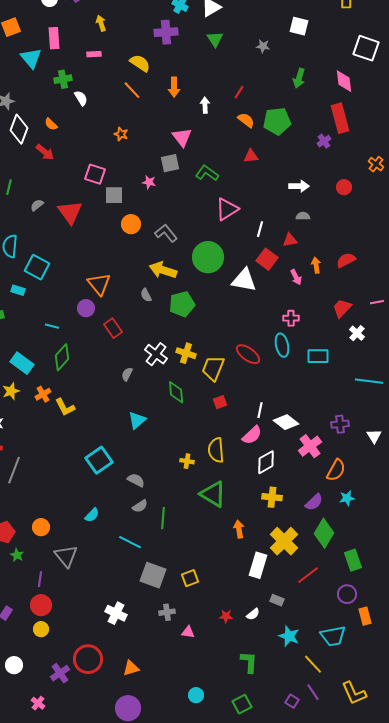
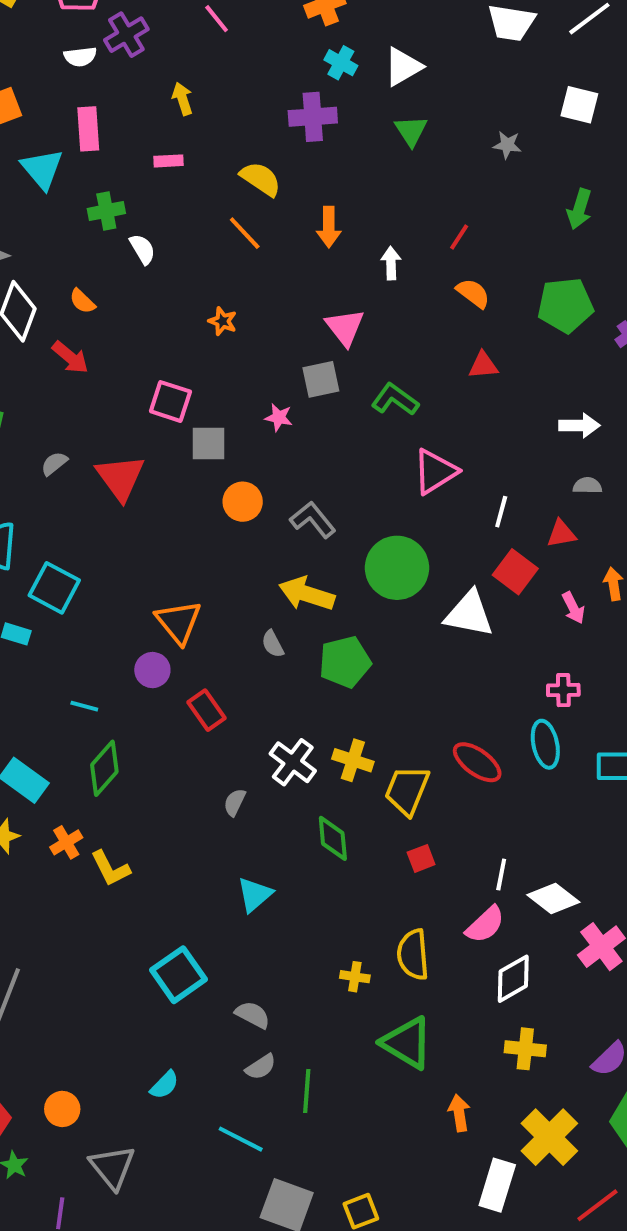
green pentagon: (277, 121) -> (565, 305), moved

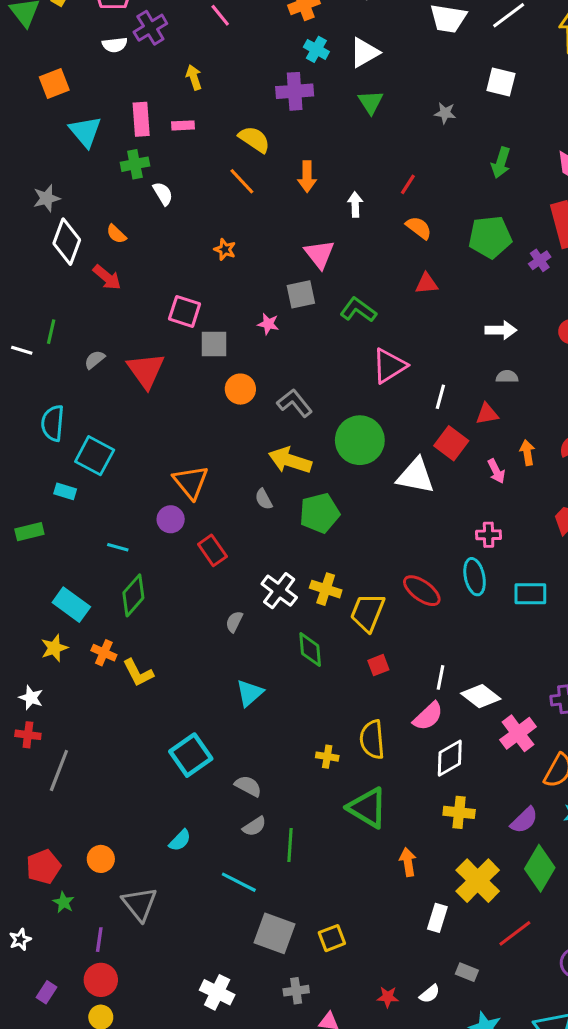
pink rectangle: (88, 129) -> (141, 119), moved
orange cross: (66, 842) -> (104, 653), turned -35
white rectangle: (497, 1185) -> (437, 918), size x0.7

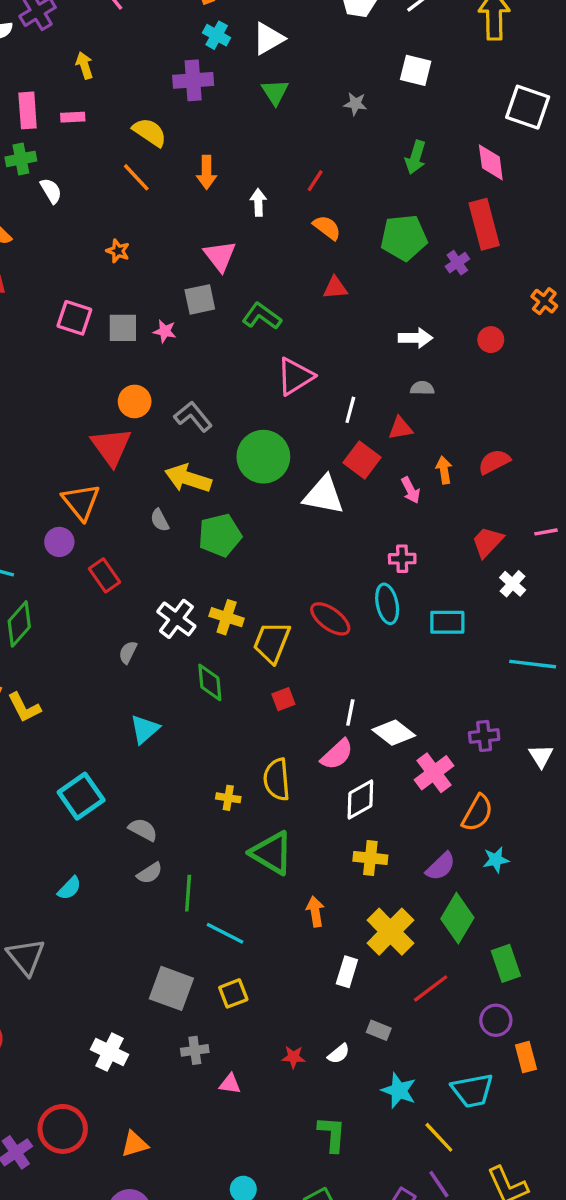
gray square: (214, 344) -> (123, 328), moved
red triangle: (146, 370) -> (111, 447), moved
cyan line: (239, 882) -> (225, 933), moved

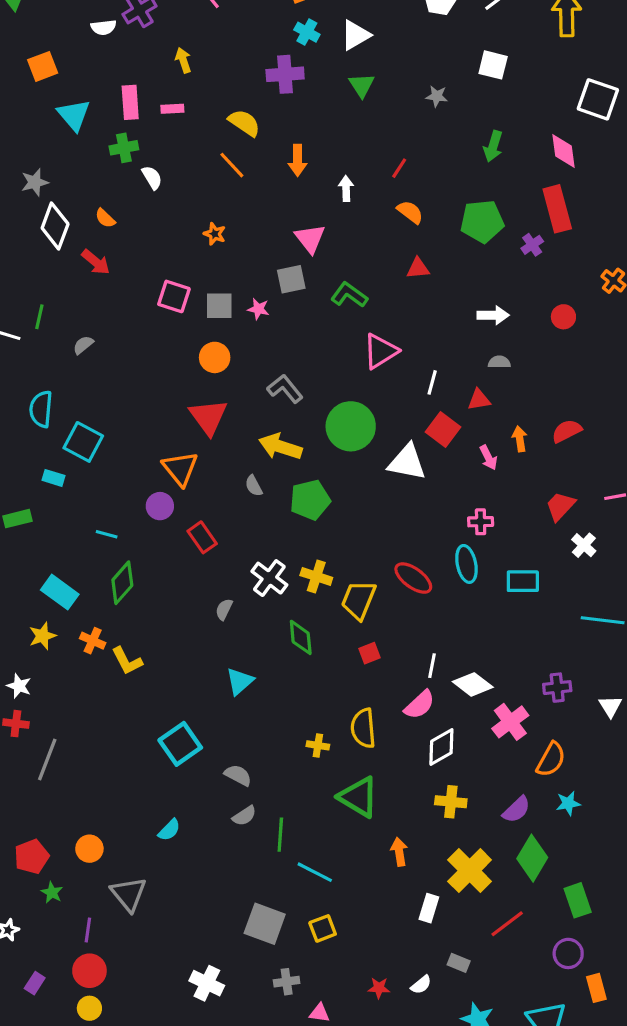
orange circle: (135, 401) -> (215, 357), moved

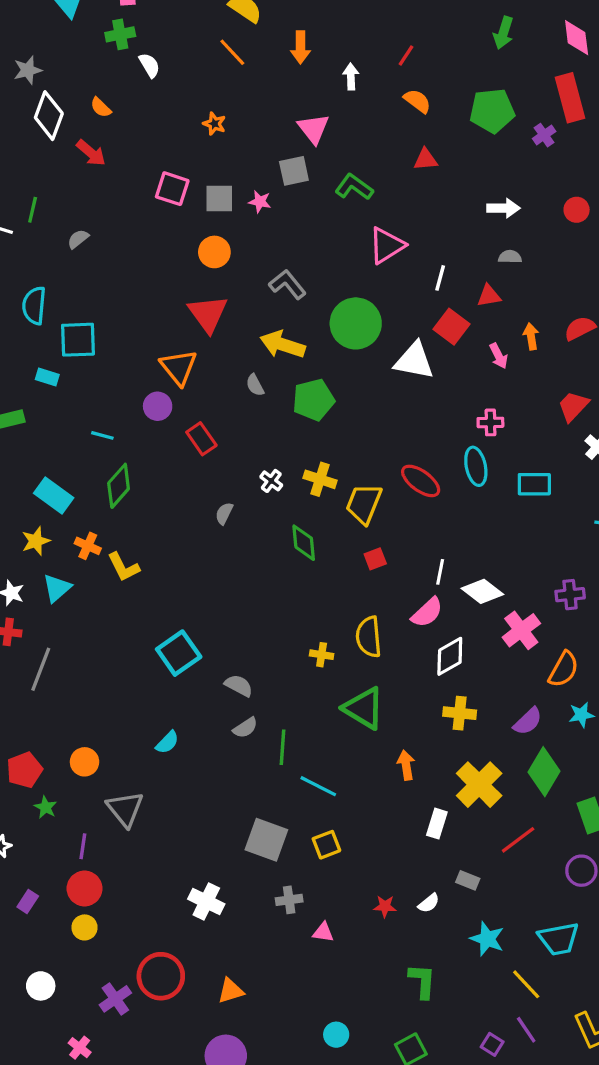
cyan square: (83, 442) -> (78, 340), turned -30
white cross: (269, 578) -> (271, 481), size x0.6
cyan triangle: (240, 681) -> (57, 588), moved

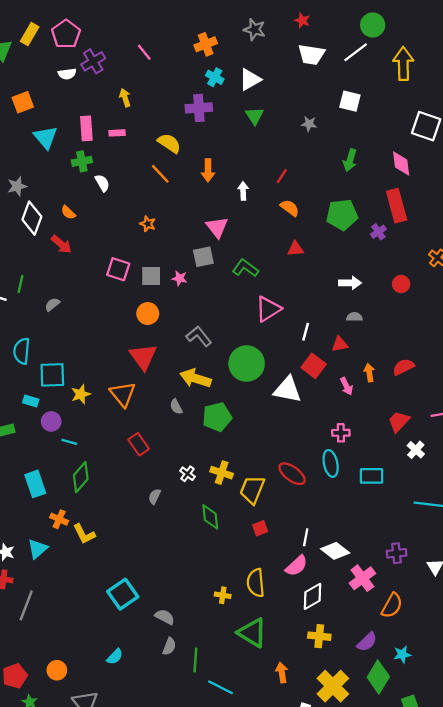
purple circle: (158, 406) -> (51, 421), moved
cyan rectangle: (54, 496) -> (35, 484), turned 35
yellow star: (36, 541) -> (81, 394), moved
cyan star: (581, 715) -> (402, 654), moved
gray semicircle: (245, 728) -> (169, 646), turned -36

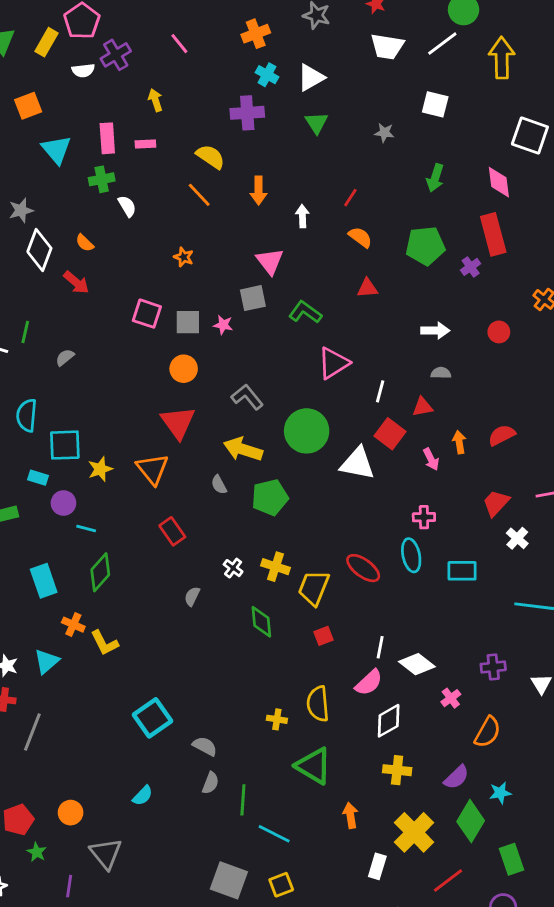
yellow rectangle: (30, 34) -> (46, 42), moved
pink cross: (362, 578) -> (451, 698), size x0.6

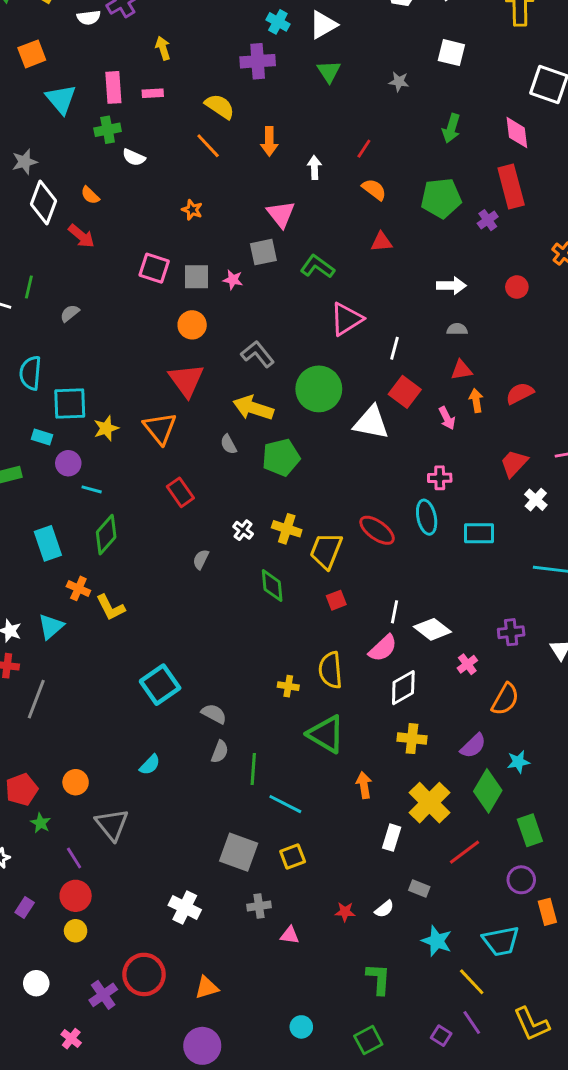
white semicircle: (127, 206) -> (134, 157), turned 145
red triangle: (423, 407) -> (462, 370), moved
purple line: (69, 886) -> (74, 858), turned -40

